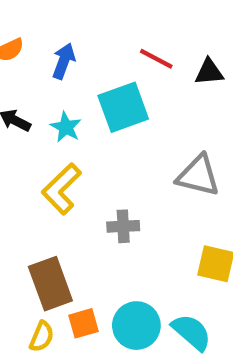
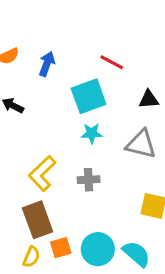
black triangle: (209, 72) -> (149, 99), moved
cyan star: (66, 127) -> (92, 133), moved, turned -30
yellow L-shape: (61, 189) -> (42, 173), moved

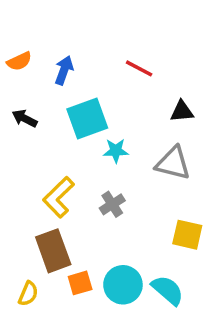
cyan square: (89, 96) -> (87, 118), moved
gray cross: (89, 180) -> (112, 204), turned -30
yellow semicircle: (31, 257) -> (28, 294), moved

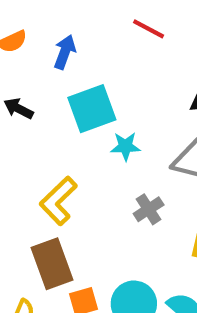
red line: (139, 68) -> (149, 29), moved
gray cross: (112, 204) -> (149, 209), moved

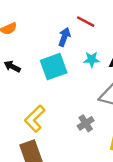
blue arrow: (65, 52) -> (64, 37), moved
cyan star: (125, 146) -> (92, 59), moved

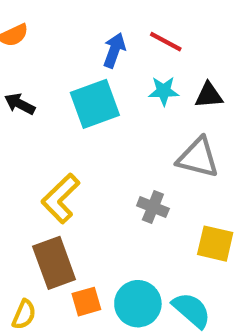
red line: (86, 22) -> (166, 42), moved
gray cross: (86, 123) -> (153, 207), turned -35

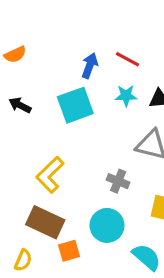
brown rectangle: (54, 263) -> (45, 222), turned -45
cyan circle: (138, 304) -> (107, 225), moved

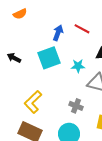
orange semicircle: (15, 55) -> (20, 14), moved
cyan star: (126, 96) -> (78, 66), moved

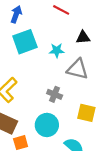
blue arrow: (58, 33) -> (16, 14), moved

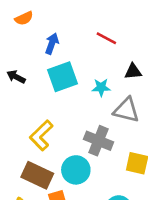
gray cross: (55, 94) -> (98, 141), size x1.5
cyan circle: (47, 125) -> (76, 170), moved

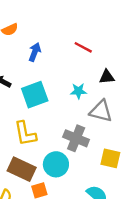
cyan square: (63, 77) -> (35, 95), moved
yellow L-shape: (41, 135) -> (25, 134), turned -56

